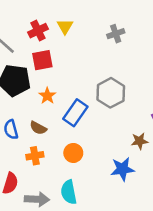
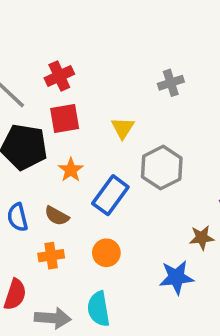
yellow triangle: (65, 26) -> (123, 128), moved

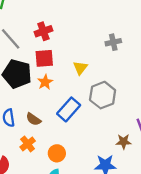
orange star: (71, 170) -> (45, 82), moved
orange circle: (106, 253) -> (57, 153), moved
orange cross: (51, 256) -> (28, 144), turned -35

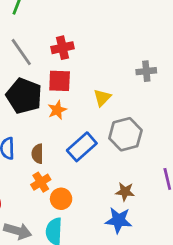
brown semicircle: (33, 119) -> (37, 154), turned 49
brown star: (124, 142) -> (125, 192), moved
orange cross: (28, 144) -> (41, 182), moved

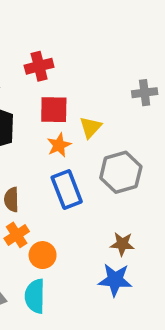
red square: (60, 81) -> (54, 110), moved
orange star: (57, 110) -> (59, 145), moved
blue rectangle: (82, 147) -> (67, 189), turned -68

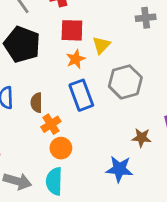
orange cross: (17, 235) -> (51, 124), moved
brown star: (122, 244) -> (141, 138), moved

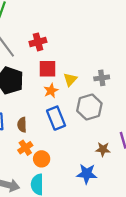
gray cross: (146, 18) -> (102, 78), moved
orange cross: (51, 124) -> (25, 148), moved

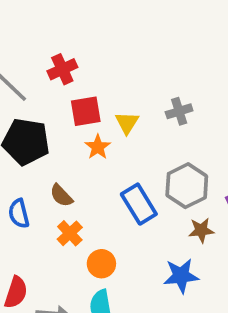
gray hexagon: (89, 107) -> (187, 186), moved
blue rectangle: (56, 118) -> (139, 204), moved
brown semicircle: (22, 125) -> (61, 196), moved, turned -32
orange cross: (25, 148) -> (70, 233), moved

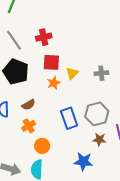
brown semicircle: (61, 196) -> (28, 105), turned -88

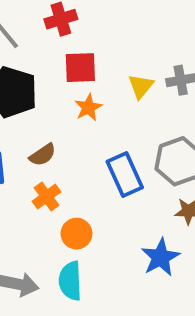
yellow triangle: (72, 73) -> (141, 86), moved
blue star: (83, 162) -> (160, 257), turned -30

